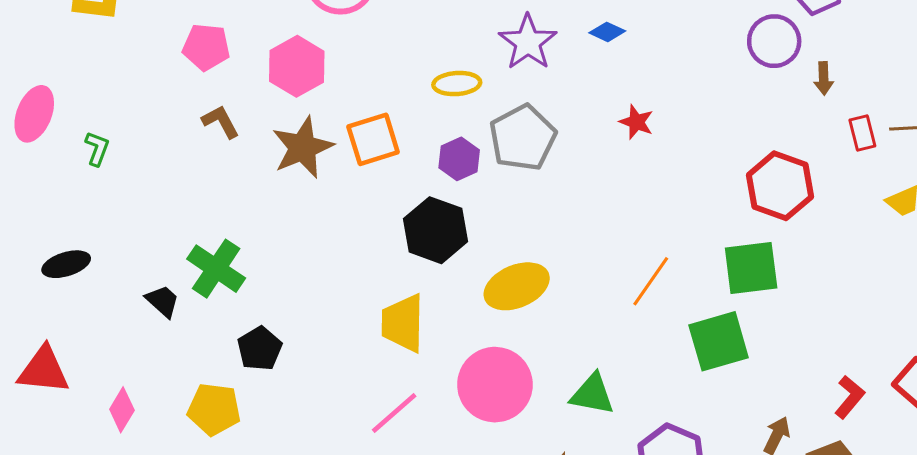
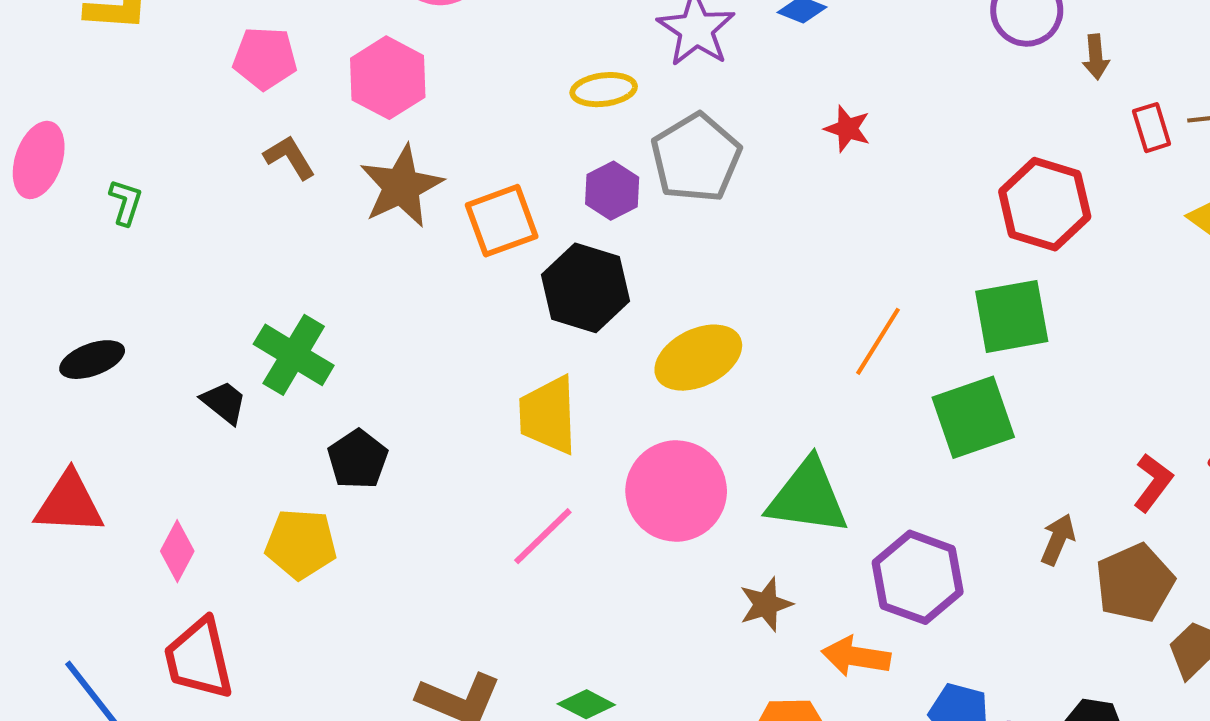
orange square: (373, 139) -> (502, 221), moved
green triangle: (592, 394) -> (808, 497), size x1.4

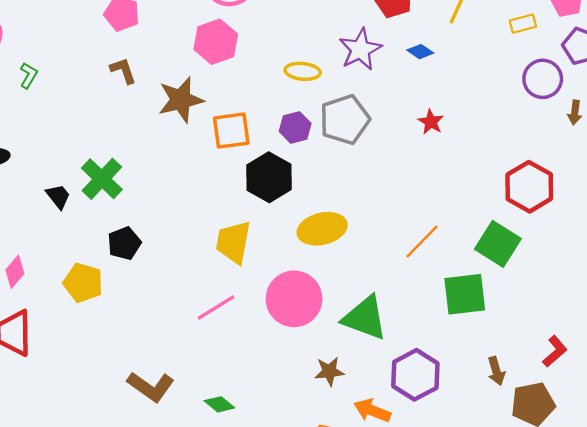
pink hexagon: (388, 78) -> (216, 42), moved
green square: (1012, 316) -> (498, 244), turned 30
brown arrow: (1058, 539) -> (496, 371), turned 128

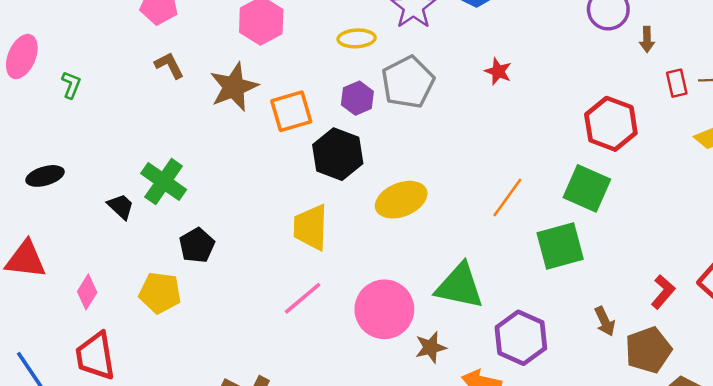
pink circle: (294, 299) -> (384, 309), moved

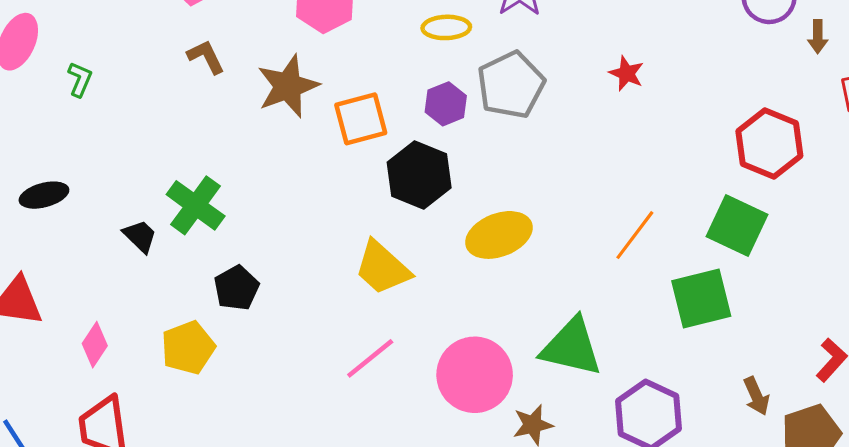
yellow trapezoid: (311, 227) -> (382, 268), turned -51
yellow pentagon: (160, 293) -> (188, 348), turned -30

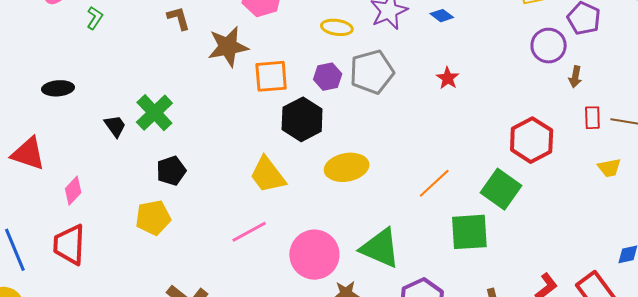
yellow pentagon: (188, 348) -> (153, 218), moved

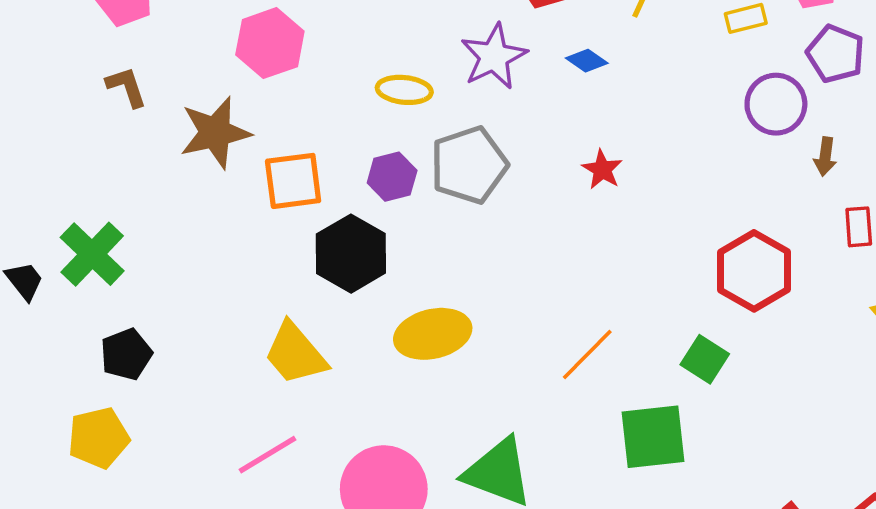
green square: (501, 189) -> (705, 359), size x0.7

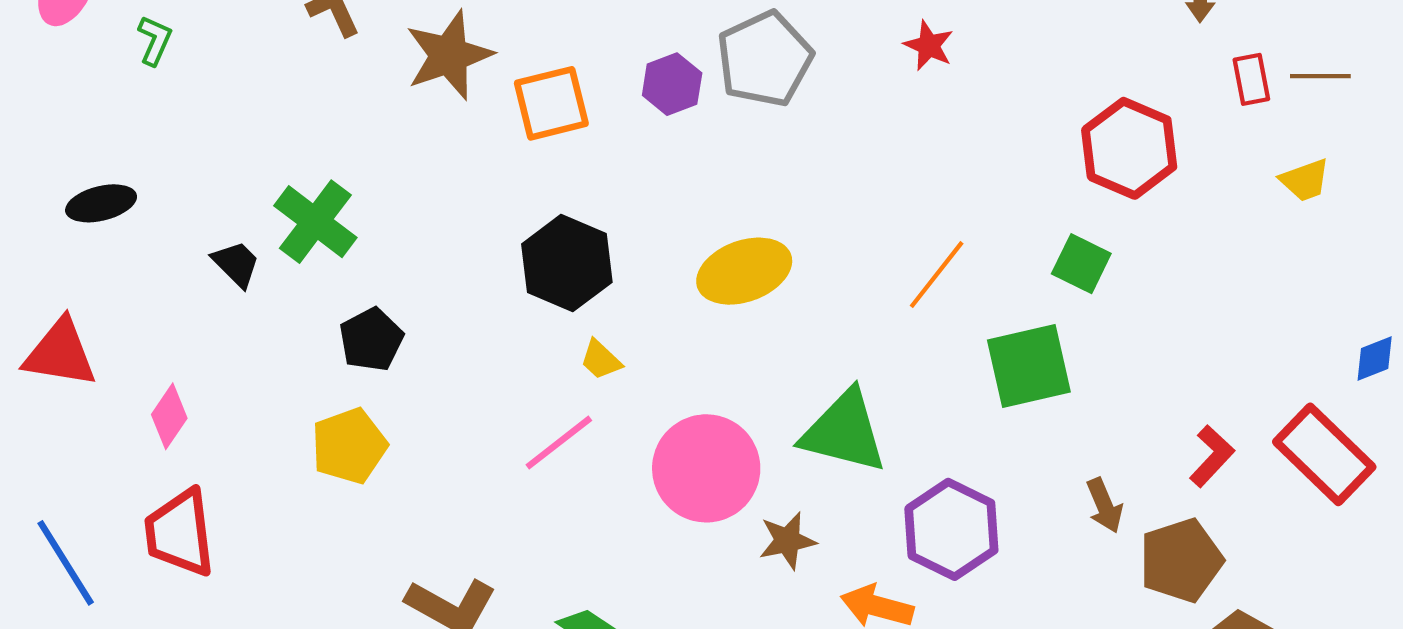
black hexagon: (351, 254) -> (567, 263), moved
yellow trapezoid: (295, 354) -> (601, 360), moved, size x0.5

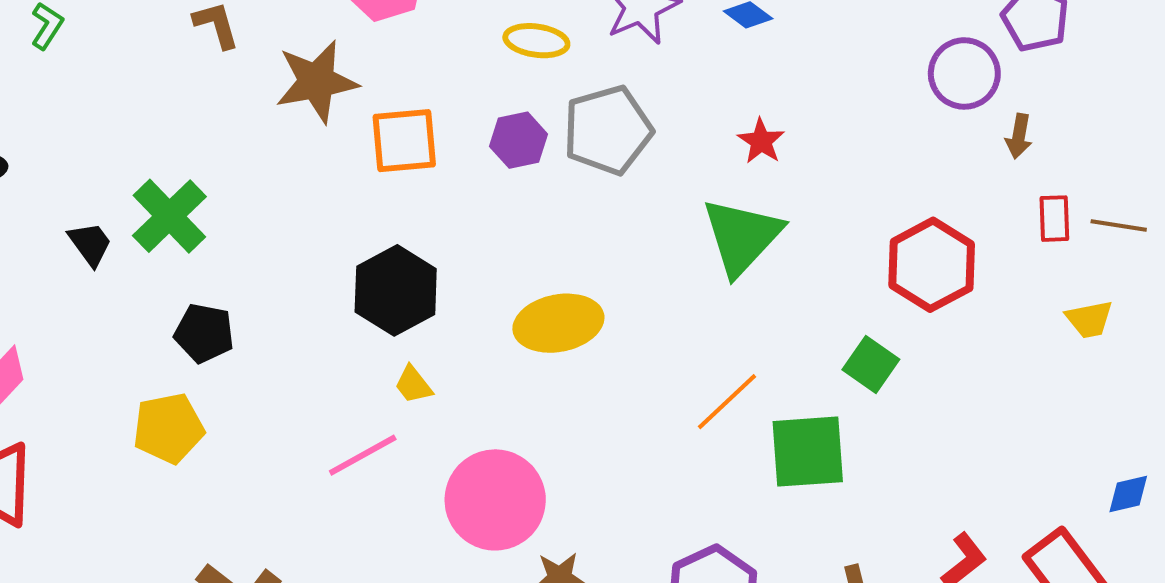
orange line: (937, 275) -> (727, 402), moved
black pentagon: (371, 340) -> (204, 333), turned 30
green triangle: (844, 432) -> (742, 236), moved, turned 50

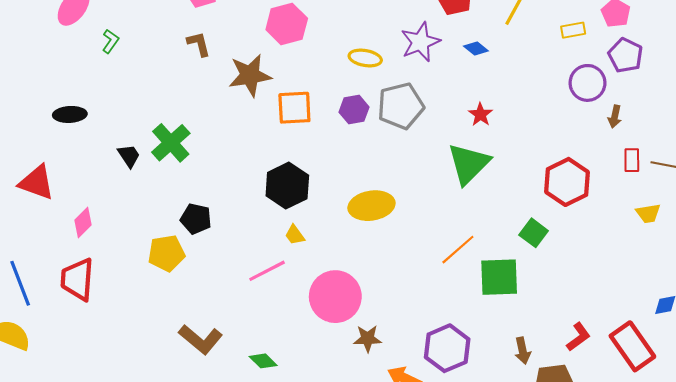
black pentagon: (204, 333) -> (196, 219), moved

